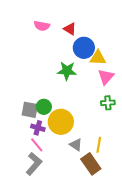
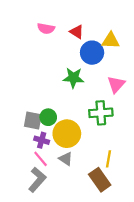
yellow triangle: (98, 58) -> (111, 41), moved
green cross: (108, 103) -> (101, 113), moved, size x1.5
gray triangle: (76, 145) -> (66, 159), moved

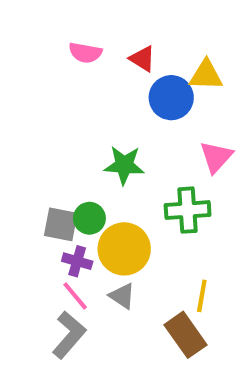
green star: (73, 78) -> (124, 165), moved

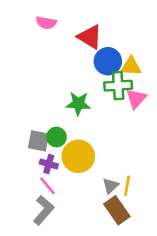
pink semicircle: (85, 53) -> (46, 23), moved
red triangle: (143, 59) -> (90, 37), size x1.5
yellow triangle: (206, 75) -> (131, 66), moved
green cross: (188, 210) -> (118, 86), moved
gray triangle: (122, 296) -> (110, 186), moved, turned 42

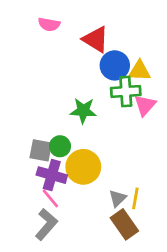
purple cross: (49, 164) -> (52, 175), size x1.5

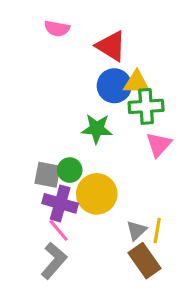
blue circle: (115, 65) -> (114, 86), moved
yellow triangle: (139, 71) -> (137, 83), moved
pink triangle: (145, 105) -> (159, 145), moved

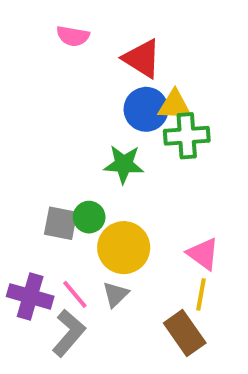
pink triangle: (159, 145) -> (203, 254), moved, turned -36
purple cross: (60, 203) -> (30, 296), moved
gray triangle: (137, 230) -> (116, 294), moved

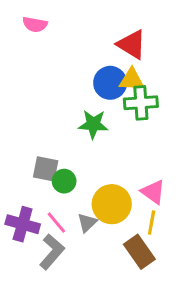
pink semicircle: (73, 36) -> (35, 24), moved
red triangle: (142, 58) -> (132, 44), moved
green circle: (89, 217) -> (64, 181), moved
yellow circle: (124, 248) -> (112, 204), moved

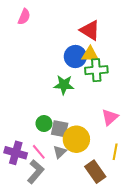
pink semicircle: (35, 24) -> (24, 17), turned -77
gray square: (46, 169) -> (60, 129), moved
pink triangle: (153, 192) -> (110, 117), moved, turned 42
yellow line: (152, 223) -> (115, 152), moved

